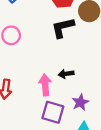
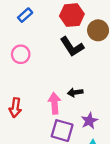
black L-shape: (63, 28) -> (72, 47), turned -110

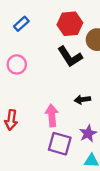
black arrow: (75, 92) -> (82, 100), moved

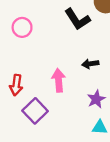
purple square: (60, 144) -> (35, 111), moved, turned 30

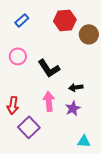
black L-shape: (77, 19) -> (49, 68), moved
purple star: (96, 99) -> (73, 108), moved

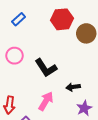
pink arrow: (49, 101) -> (46, 101), turned 36
purple star: (73, 108) -> (84, 108), moved

